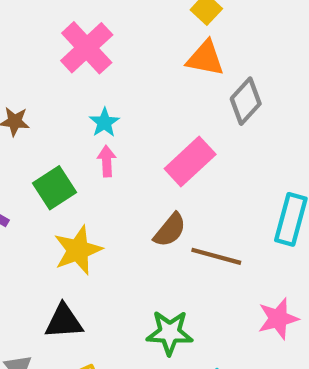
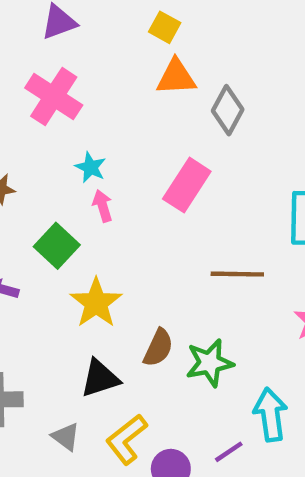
brown semicircle: (170, 230) -> (158, 348), moved

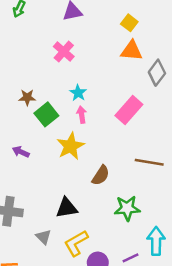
pink cross: (54, 97) -> (64, 52), size x0.7
green square: (57, 246) -> (46, 114), moved
yellow star: (96, 303) -> (71, 146), moved
brown semicircle: (158, 348) -> (101, 175), moved

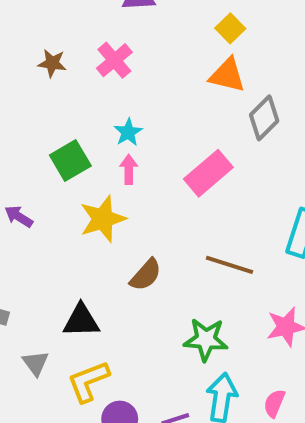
brown star: (27, 97) -> (52, 63), moved
green star: (127, 208) -> (206, 339), moved

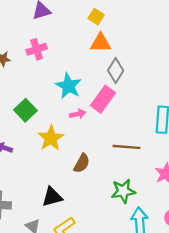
pink cross: (114, 60) -> (37, 49), turned 36
gray diamond: (264, 118) -> (116, 70), moved
cyan star: (128, 132) -> (68, 86), moved, size x1.6
pink arrow: (129, 169) -> (78, 114), moved, turned 91

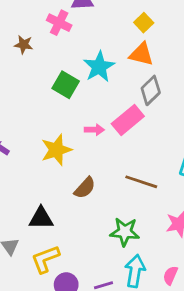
pink cross: (37, 49) -> (59, 23), moved, turned 30
cyan star: (68, 86) -> (99, 67), moved
green square: (25, 110) -> (66, 85), moved, turned -30

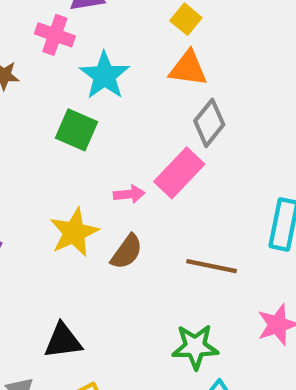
cyan star: (99, 67) -> (104, 76), moved
brown semicircle: (85, 188) -> (127, 252), moved

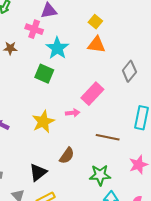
gray diamond: (209, 123) -> (129, 71), moved
pink arrow: (129, 194) -> (73, 113), moved
brown semicircle: (127, 252) -> (67, 156), moved
black triangle: (63, 341) -> (38, 172), turned -30

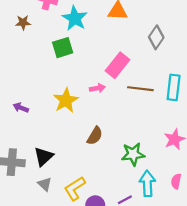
green square: (44, 74) -> (63, 48), turned -36
brown line: (108, 137) -> (140, 89), moved
black triangle: (38, 172) -> (44, 157), moved

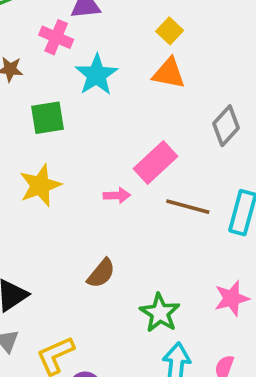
green square: (63, 48) -> (47, 118), moved
yellow star: (66, 100) -> (40, 185), moved
green star: (133, 154) -> (160, 313), turned 30

